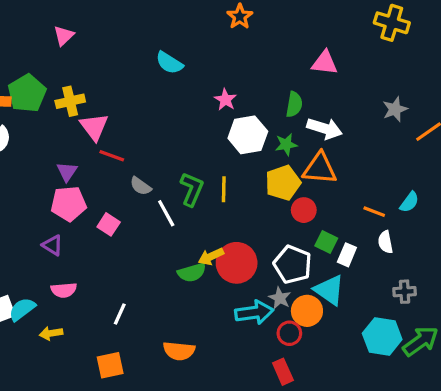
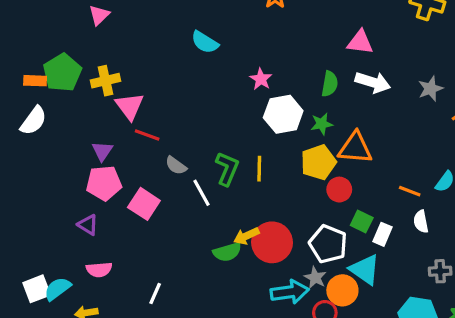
white arrow: (325, 128) -> (373, 82), moved
pink square: (109, 224) -> (144, 204), size x1.4

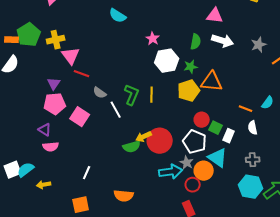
red circle: (339, 190) -> (202, 120), moved
pink semicircle: (99, 270) -> (51, 147), moved
gray cross: (440, 271) -> (253, 160), moved

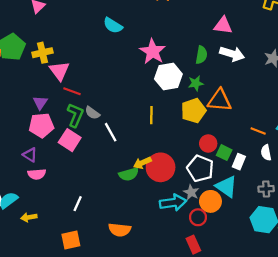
pink star: (153, 39) -> (153, 52), size x1.6
green L-shape: (132, 95) -> (75, 115), moved

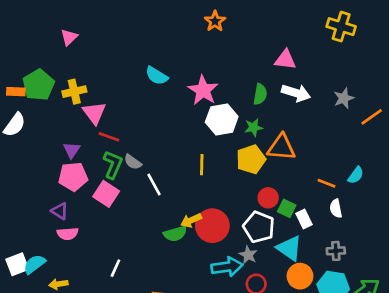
cyan semicircle: (113, 25) -> (157, 76), moved
white rectangle: (239, 162) -> (304, 219), turned -49
orange circle: (210, 201) -> (300, 276), moved

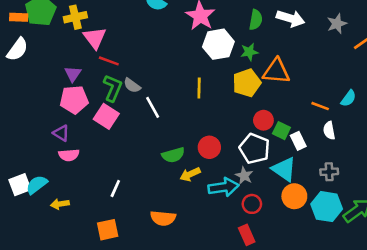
yellow arrow: (191, 220) -> (190, 174), moved
red circle: (212, 226) -> (209, 147), size x0.7

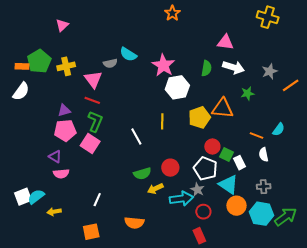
pink triangle: (95, 38) -> (93, 79), moved
green star: (249, 52) -> (248, 93), moved
purple triangle: (73, 74) -> (64, 110), turned 40
gray semicircle: (132, 85) -> (110, 63), moved, turned -48
white line: (153, 107) -> (136, 136), moved

